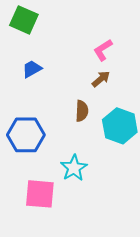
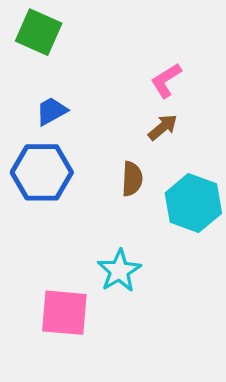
blue hexagon: (26, 135) -> (42, 172), moved

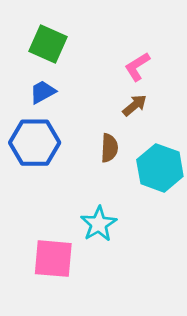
green square: (39, 32) -> (48, 44), moved

